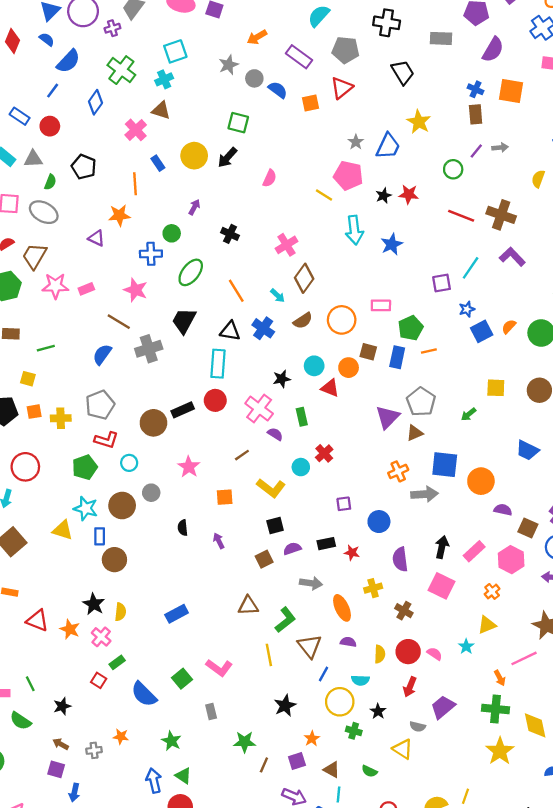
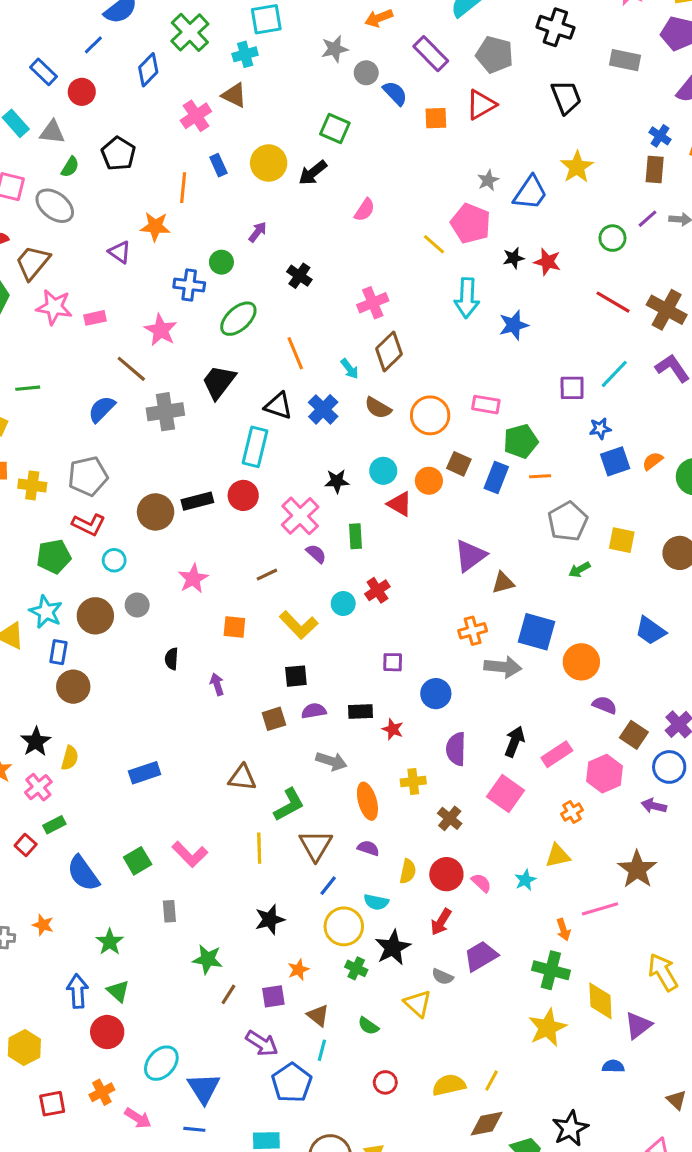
brown semicircle: (303, 321) -> (378, 408), turned 54
gray pentagon: (421, 402) -> (568, 521), moved
black star: (378, 711) -> (393, 948), size x1.6

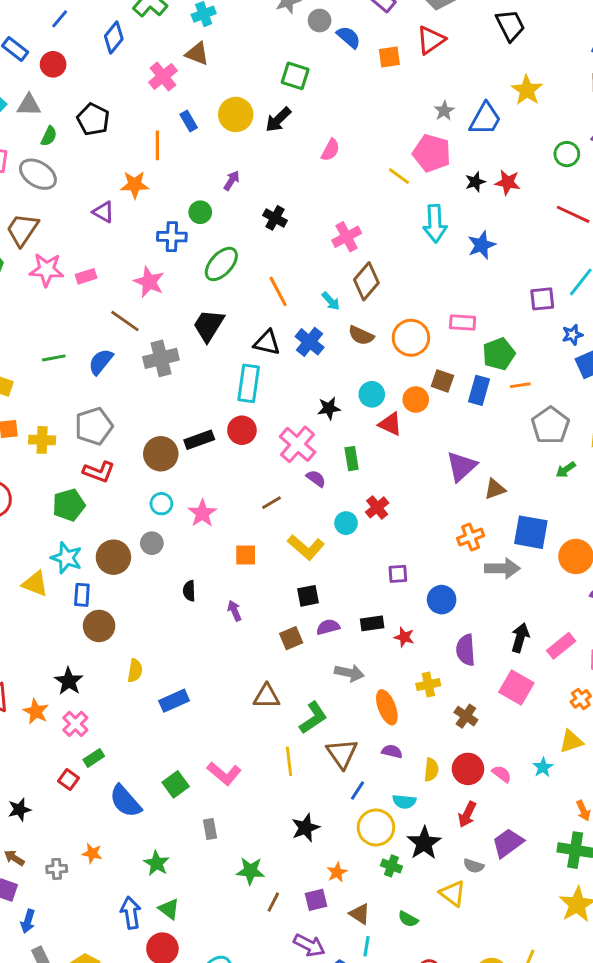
green line: (28, 388) -> (54, 358), moved
cyan circle: (114, 560) -> (161, 504), moved
yellow semicircle: (70, 758) -> (135, 671), moved

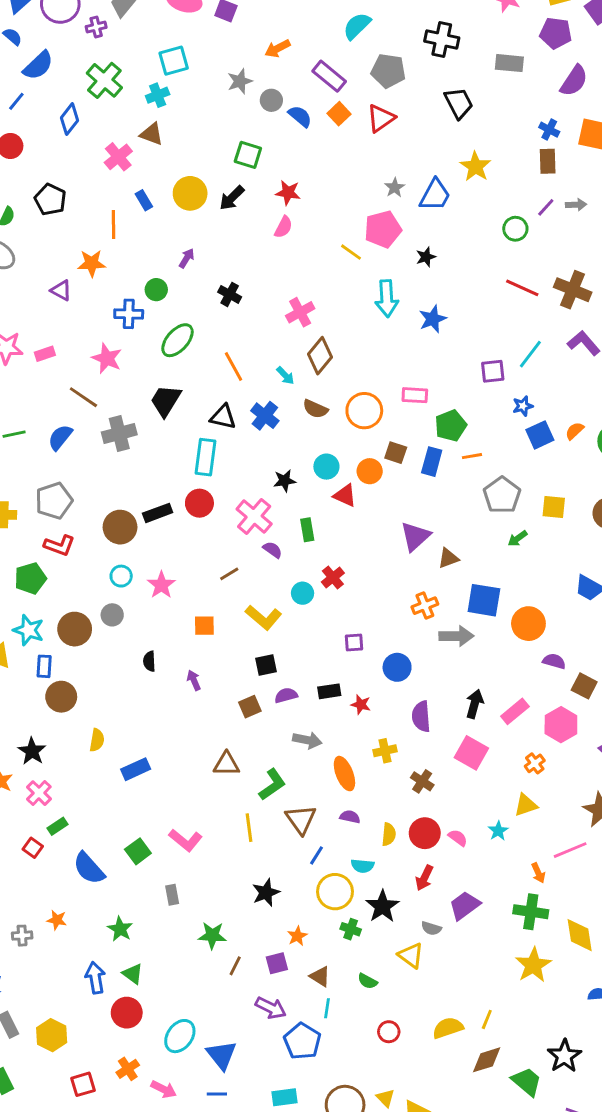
orange square: (389, 57) -> (339, 114), moved, turned -35
pink pentagon: (432, 153) -> (383, 229), turned -30
red star: (508, 182) -> (288, 193), moved

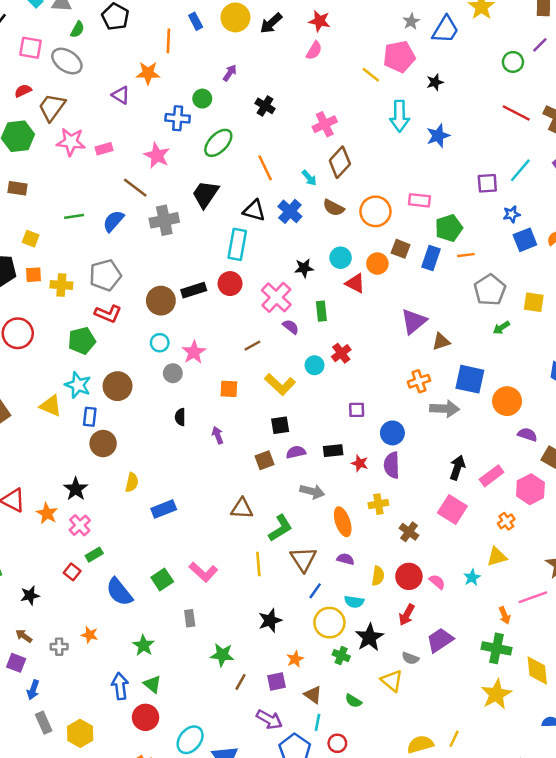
gray circle: (112, 615) -> (173, 373), moved
purple semicircle: (421, 716) -> (392, 465), moved
red circle: (389, 1032) -> (337, 743), moved

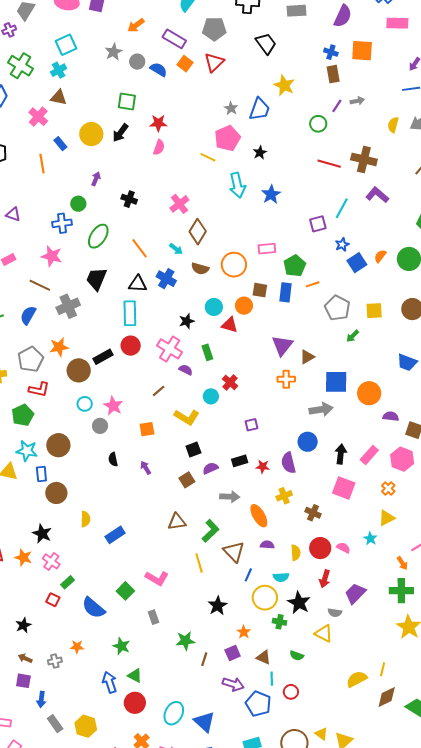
orange star: (148, 73) -> (59, 347), moved
orange cross: (419, 381) -> (286, 379), moved, turned 30
blue circle: (392, 433) -> (308, 442), moved

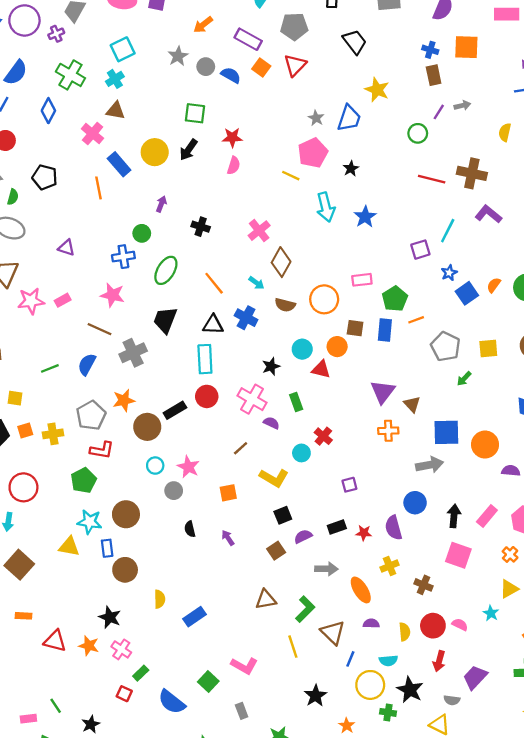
blue rectangle: (60, 144) -> (119, 164), size x1.5
brown triangle: (307, 357) -> (412, 404), turned -42

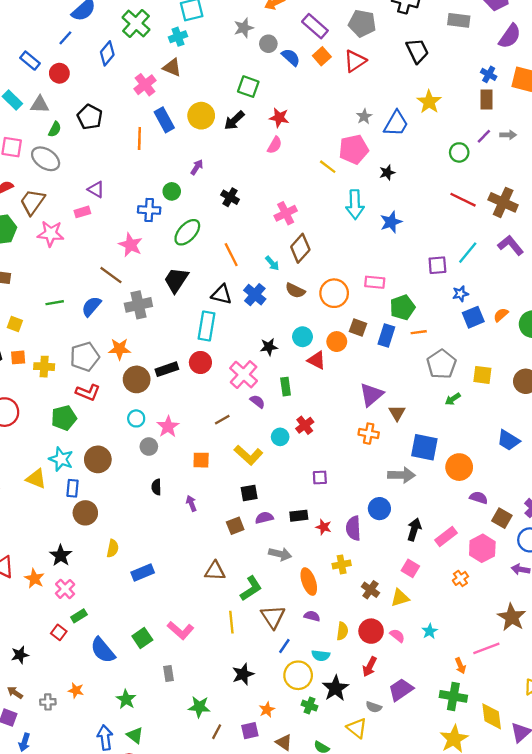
pink rectangle: (63, 300) -> (82, 212), moved
pink square: (458, 555) -> (410, 568), size x0.7
yellow triangle: (509, 589) -> (400, 598), moved

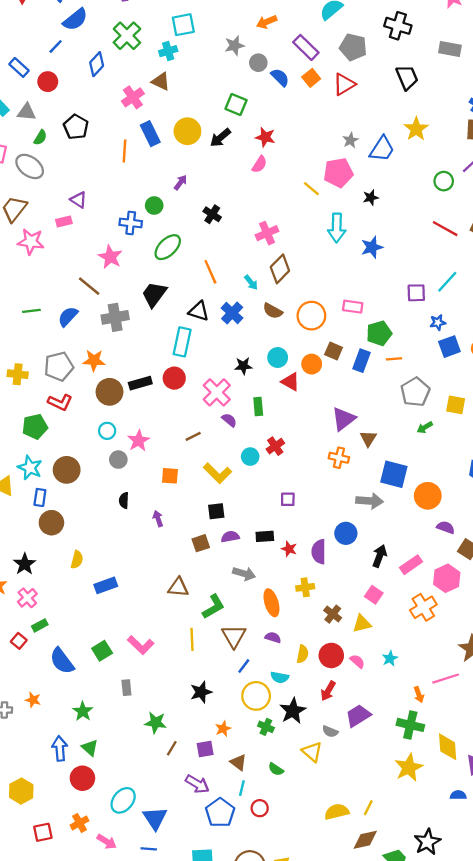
orange cross: (460, 578) -> (423, 607), size x1.6

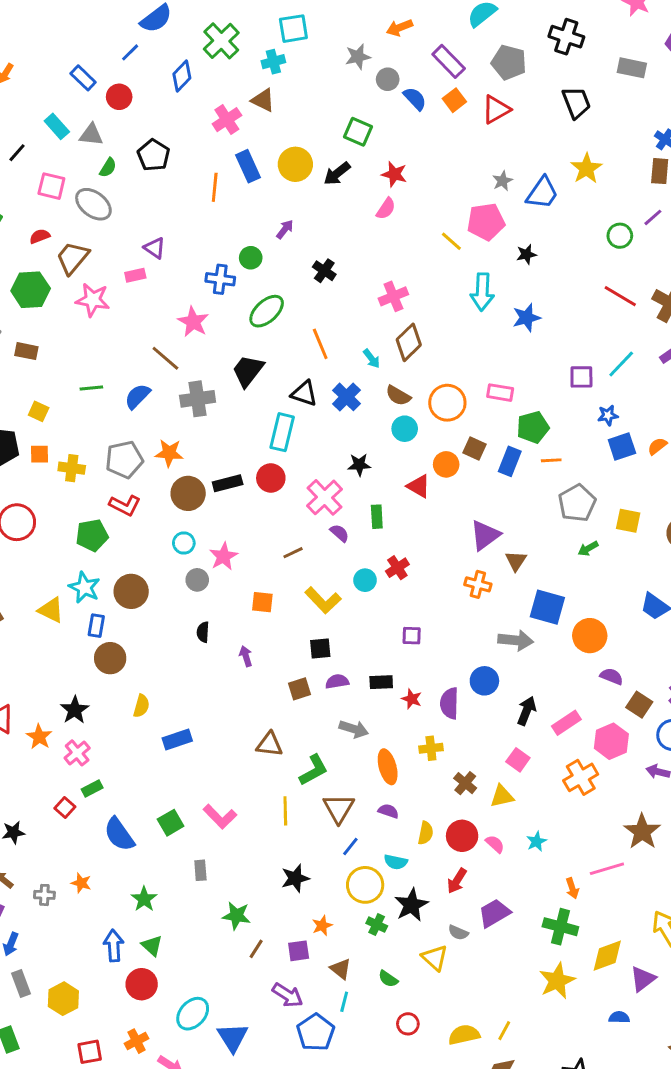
cyan circle: (278, 358) -> (405, 429), moved
yellow diamond: (448, 747) -> (607, 956), turned 72
red circle: (260, 808) -> (408, 1024), moved

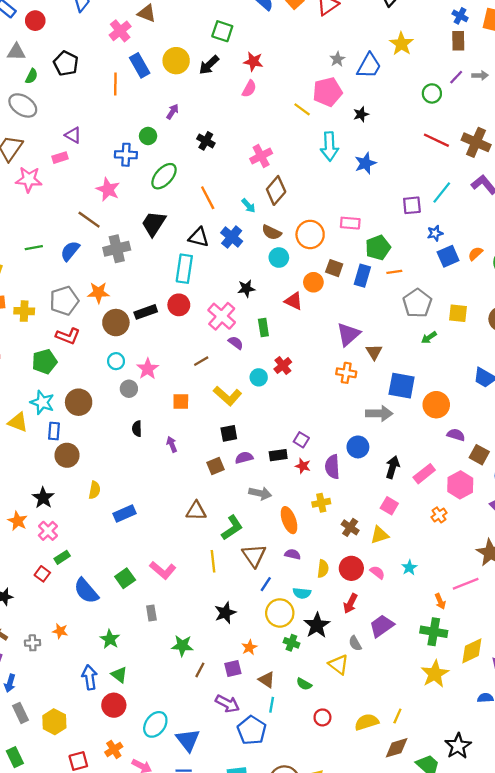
purple square: (412, 636) -> (301, 440), moved, turned 35
orange cross: (581, 777) -> (439, 515), size x0.6
gray semicircle: (458, 933) -> (355, 643), turned 42

